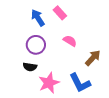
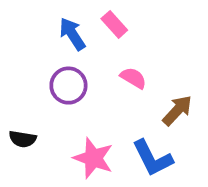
black semicircle: (30, 67) -> (23, 139), moved
pink star: (49, 83) -> (93, 158), turned -30

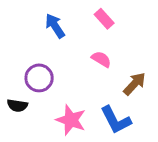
pink rectangle: (114, 24) -> (104, 19), moved
purple circle: (68, 86) -> (39, 78), moved

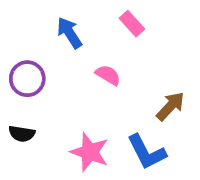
pink semicircle: (101, 59) -> (108, 75), moved
purple circle: (39, 78) -> (27, 79), moved

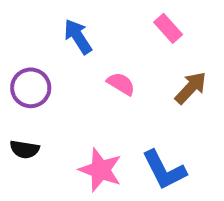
pink rectangle: (132, 24) -> (168, 28), moved
brown arrow: (170, 106) -> (191, 88), moved

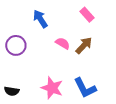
brown arrow: (191, 88) -> (84, 45), moved
black semicircle: (25, 149) -> (12, 91), moved

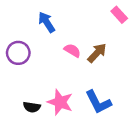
pink rectangle: (87, 15) -> (119, 15), moved
black semicircle: (12, 91) -> (32, 107), moved

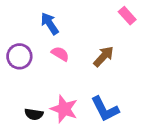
pink semicircle: (72, 50) -> (60, 54), moved

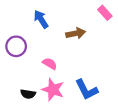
pink semicircle: (60, 54) -> (50, 64), moved
brown arrow: (104, 56) -> (76, 33), moved, turned 36

